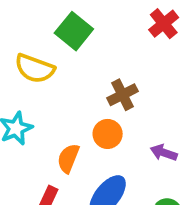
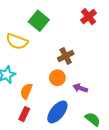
purple arrow: (164, 153) -> (80, 88), moved
orange semicircle: (68, 158) -> (26, 91), moved

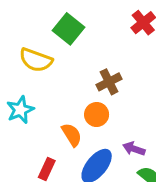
purple arrow: (80, 88) -> (134, 149), moved
orange semicircle: (26, 91) -> (72, 135), moved, turned 126

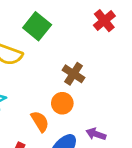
brown cross: (109, 82) -> (74, 74), turned -30

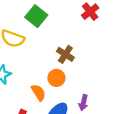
purple arrow: (96, 134) -> (83, 103), turned -96

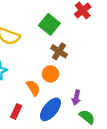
green square: (36, 16) -> (49, 24), moved

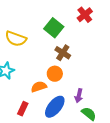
orange semicircle: (33, 88) -> (39, 87), turned -77

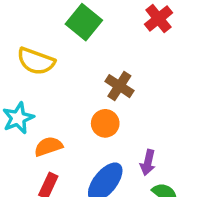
green square: (54, 28) -> (84, 22), moved
orange semicircle: (39, 87) -> (48, 146), moved

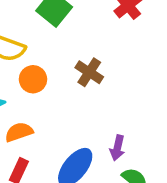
orange circle: (105, 123) -> (33, 79), moved

